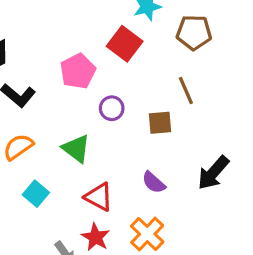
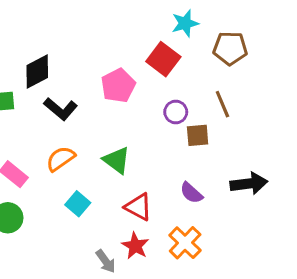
purple circle: (112, 108) -> (176, 112), moved
black arrow: (213, 173) -> (249, 184), turned -138

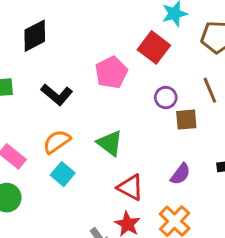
black diamond: (37, 72) -> (35, 36), moved
purple semicircle: (191, 193) -> (180, 174), turned -95
cyan square: (78, 204) -> (63, 174), moved

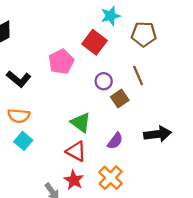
brown square: (186, 120) -> (120, 98), turned -30
orange semicircle: (57, 142) -> (19, 116), turned -140
green triangle: (110, 143) -> (81, 123), moved

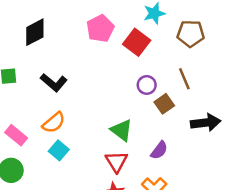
pink pentagon: (61, 62) -> (100, 28), moved
orange semicircle: (19, 116) -> (54, 123), turned -45
black arrow: (158, 134) -> (206, 123), moved
red triangle: (76, 151) -> (117, 162), turned 30

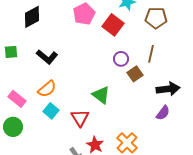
brown line: (184, 79) -> (151, 54), turned 36
purple semicircle: (159, 150) -> (163, 113), moved
red triangle: (117, 162) -> (80, 118), moved

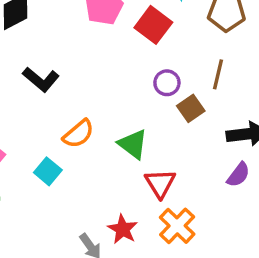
orange semicircle: (47, 89) -> (78, 134), moved
red triangle: (80, 118) -> (160, 183), moved

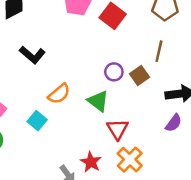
purple circle: (167, 83) -> (114, 72), moved

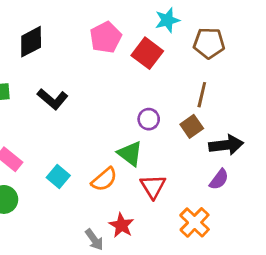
brown square: (139, 76) -> (192, 126), moved
orange semicircle: (59, 94) -> (104, 179), moved
orange cross: (130, 160) -> (195, 222), moved

